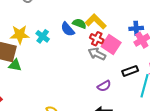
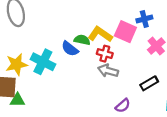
blue cross: (136, 28) -> (144, 19), moved
cyan cross: (43, 36) -> (43, 62), size x1.5
pink square: (111, 45) -> (125, 32), moved

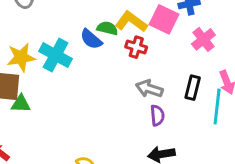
gray arrow: (108, 71) -> (149, 89), moved
black rectangle: (149, 83) -> (193, 88), turned -48
purple semicircle: (123, 106) -> (157, 115), turned -56

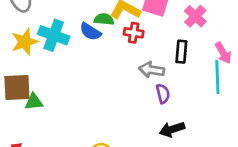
cyan cross: (56, 55) -> (54, 35), moved
yellow star: (21, 57) -> (25, 42), moved
black rectangle: (193, 88) -> (181, 52), moved

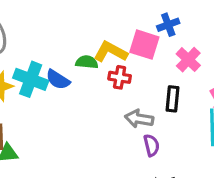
blue semicircle: (90, 32) -> (58, 80), moved

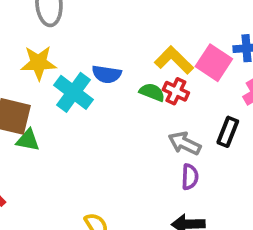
green semicircle: (87, 62) -> (152, 92), moved
cyan cross: (31, 79) -> (74, 92), moved
blue semicircle: (58, 80) -> (107, 74), turned -40

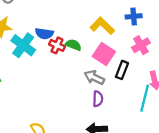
yellow L-shape: (174, 60) -> (102, 26), moved
pink square: (214, 63) -> (104, 54), moved
red cross: (176, 91) -> (57, 45), moved

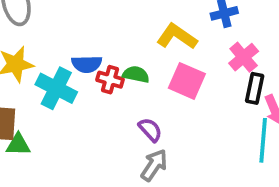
black rectangle: (122, 70) -> (255, 88), moved
gray arrow: (94, 77) -> (154, 165), moved, turned 108
purple semicircle: (98, 99) -> (150, 130), moved, turned -35

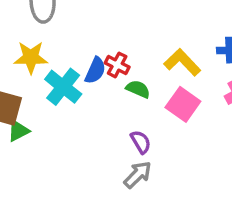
blue semicircle: (87, 64) -> (95, 70), turned -76
red cross: (110, 80) -> (117, 65), moved
green triangle: (18, 145) -> (18, 131), turned -40

